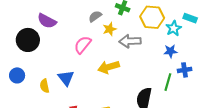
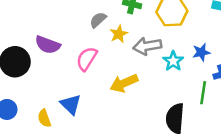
purple semicircle: (47, 21) -> (48, 45), moved
cyan star: (174, 28) -> (173, 61), moved

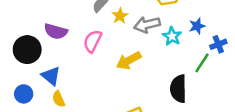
green line: (203, 93) -> (202, 63), turned 30
blue triangle: (71, 104) -> (51, 76), moved

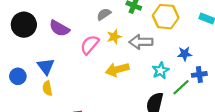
yellow star: (120, 16) -> (114, 37), moved
cyan star: (172, 36) -> (161, 71), moved
black circle: (27, 50) -> (24, 25), moved

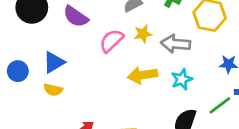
blue triangle: (46, 66) -> (54, 62), turned 30
cyan star: (161, 71) -> (182, 79), moved
yellow semicircle: (47, 88) -> (53, 90), turned -72

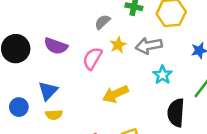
yellow arrow: (142, 75) -> (115, 94), moved

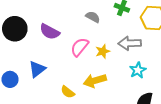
gray semicircle: (102, 22) -> (93, 17), turned 64
yellow star: (118, 45) -> (103, 51), moved
yellow semicircle: (54, 115) -> (68, 92), moved, turned 32

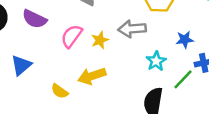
cyan star: (138, 70) -> (156, 61), moved

